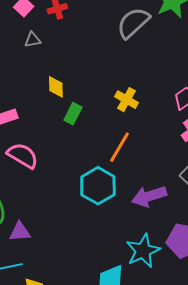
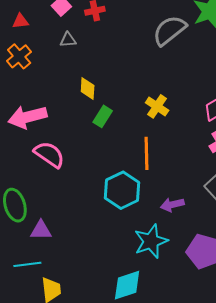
orange line: (119, 147) -> (146, 153), turned -36
purple arrow: (149, 196) -> (172, 205), size x0.7
cyan star: (143, 251) -> (151, 241), moved

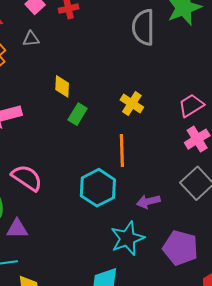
gray semicircle: (170, 30) -> (143, 27), turned -51
gray triangle: (68, 40) -> (31, 39), moved
pink semicircle: (49, 154) -> (27, 178), moved

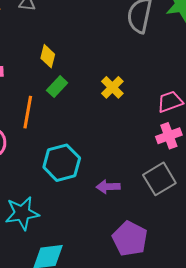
orange line: (122, 151) -> (28, 112), moved
cyan star: (127, 238) -> (22, 213), moved

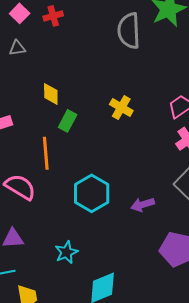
cyan star: (22, 213) -> (66, 252), size x0.7

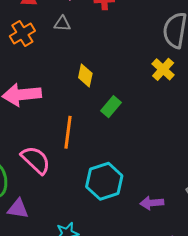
yellow cross: (121, 108) -> (163, 69), moved
green rectangle: (68, 121) -> (111, 107), moved

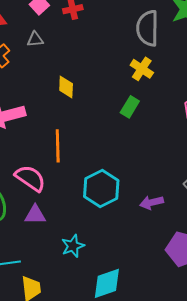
green rectangle: (111, 107) -> (130, 107), moved
purple triangle: (18, 209) -> (35, 215), moved

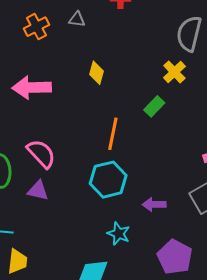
orange line: (58, 146) -> (113, 134), moved
cyan star: (73, 246) -> (119, 234), moved, turned 30

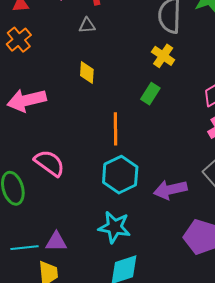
gray triangle: (77, 19) -> (87, 25), moved
purple triangle: (38, 191) -> (56, 242), moved
purple arrow: (154, 204) -> (170, 190), size x1.4
cyan star: (119, 234) -> (114, 227), moved, size x1.4

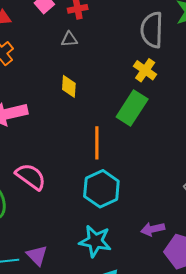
green rectangle: (150, 94) -> (132, 108), size x1.6
purple arrow: (170, 190) -> (153, 229), moved, size x0.7
purple triangle: (56, 242) -> (37, 255), turned 45

